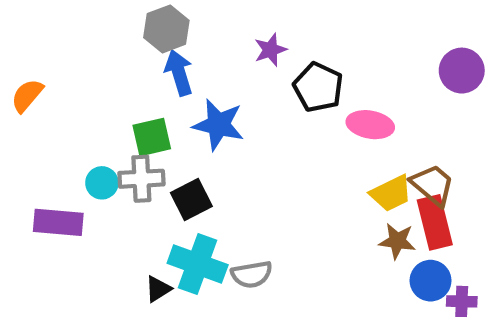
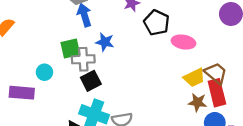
blue star: (218, 125) -> (105, 42), size x0.7
gray cross: (141, 179) -> (83, 59), moved

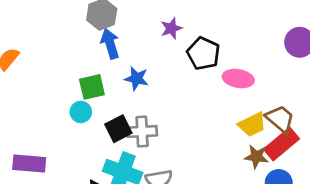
gray cross: (83, 59) -> (142, 131), moved
cyan circle: (44, 72) -> (81, 112), moved
purple rectangle: (22, 93) -> (29, 164), moved
red rectangle: (217, 93) -> (281, 144), turned 64

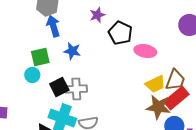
brown trapezoid: (280, 119) -> (175, 80), turned 70
brown star: (256, 157) -> (158, 107), size x1.4

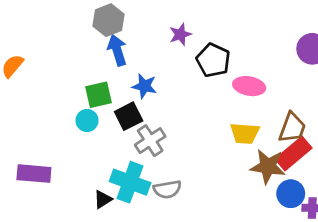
yellow trapezoid: (155, 84) -> (245, 133), moved, turned 30
black square: (59, 87) -> (129, 116), moved
gray cross: (76, 89) -> (150, 141), turned -30

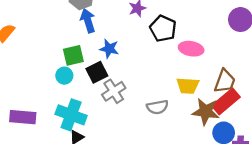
cyan cross: (130, 182) -> (71, 115), moved
gray semicircle: (167, 189) -> (157, 107), moved

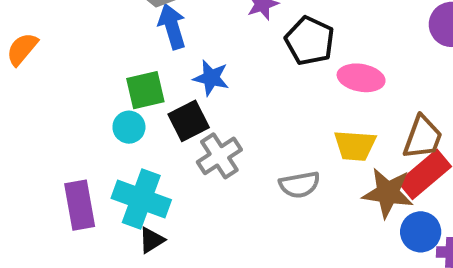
purple rectangle: (23, 117) -> (80, 205), moved, turned 75

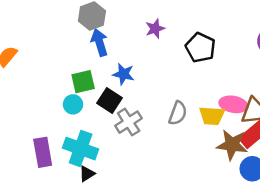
black pentagon: (310, 41) -> (200, 48), moved
pink ellipse: (361, 78) -> (233, 104), moved
black square: (189, 121) -> (110, 101), turned -30
gray semicircle: (299, 185) -> (178, 113), moved, turned -60

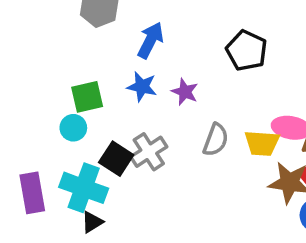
purple star: (155, 29) -> (185, 92), moved, turned -30
blue arrow: (99, 42) -> (150, 40), moved, turned 44
black square: (110, 101) -> (116, 159), moved

